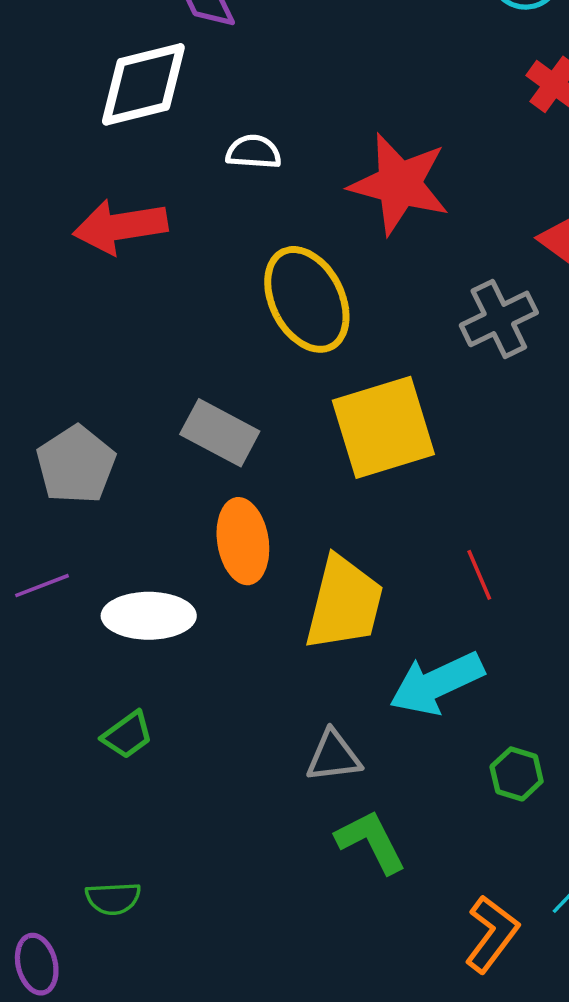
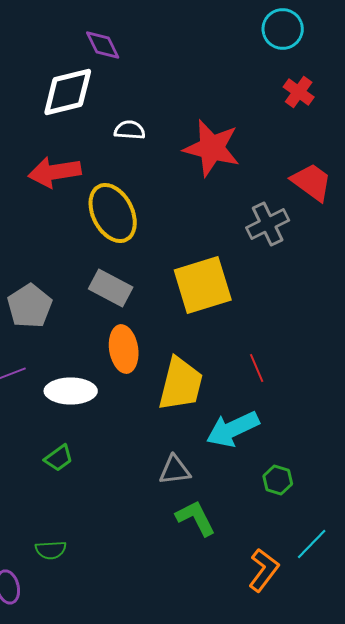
yellow ellipse: (307, 299) -> (113, 213), moved

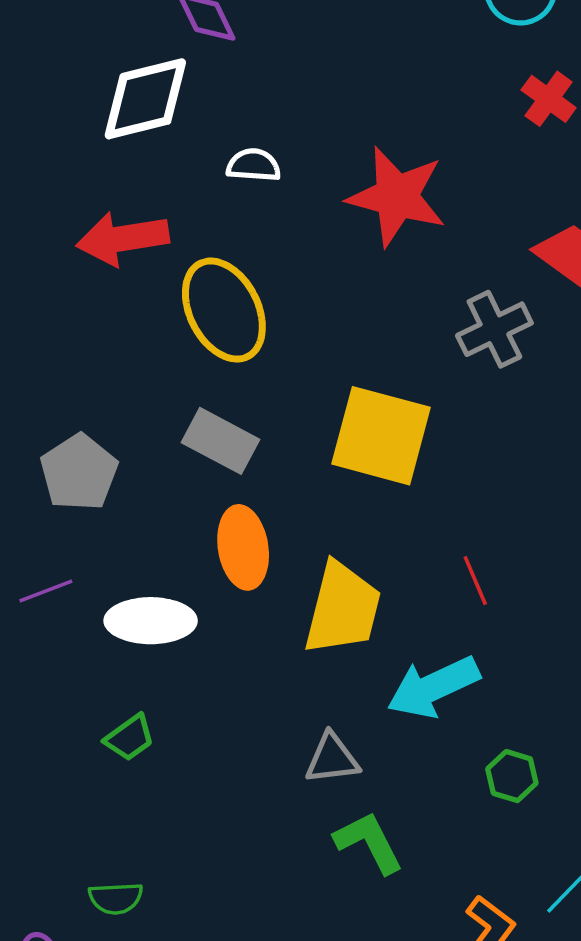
yellow square: (203, 285) -> (381, 436), turned 32

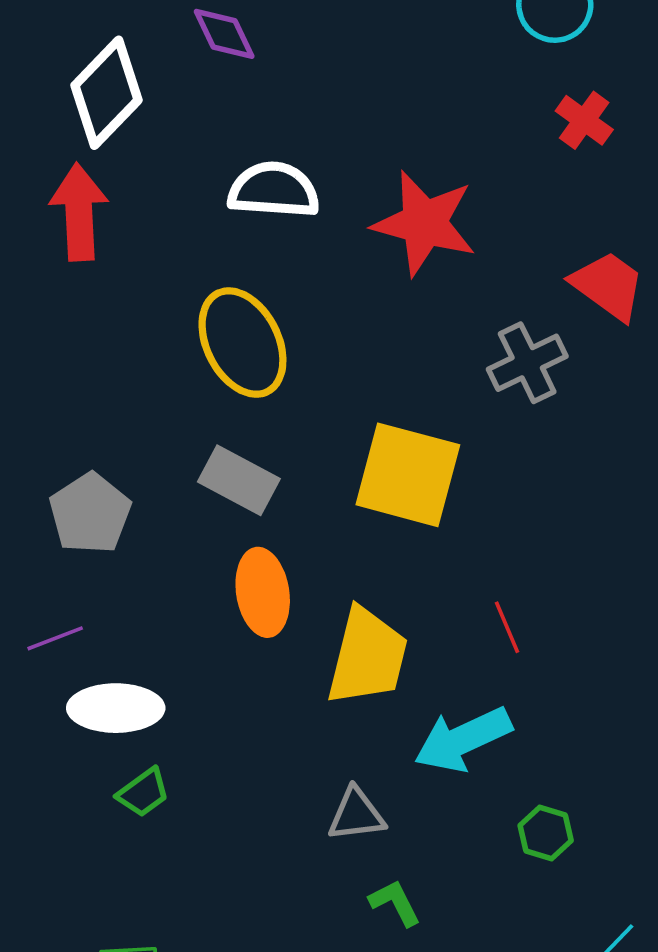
white diamond: (145, 99) -> (107, 93), moved, turned -32
white semicircle: (254, 165) -> (274, 190), size x1.6
red arrow: (123, 238) -> (79, 212), moved, turned 96
white ellipse: (151, 621) -> (116, 708), moved
green L-shape: (369, 842) -> (395, 903), size x0.7

